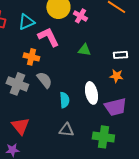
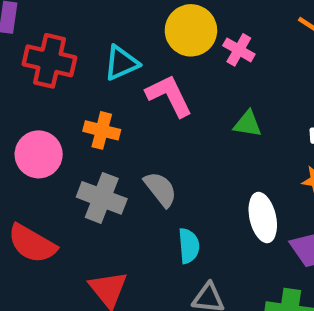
orange cross: (31, 57) -> (102, 130), moved
cyan semicircle: (64, 100) -> (189, 246), moved

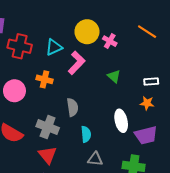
pink L-shape: (169, 96) -> (77, 63), turned 70
green triangle: (248, 124) -> (114, 76), turned 32
gray semicircle: (160, 189) -> (72, 107), turned 30
gray cross: (102, 198) -> (48, 127), moved

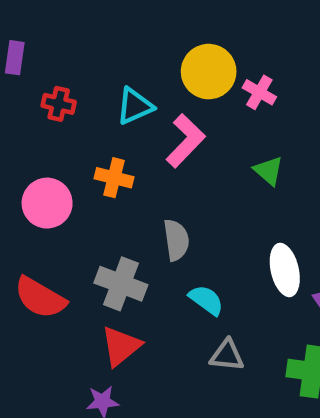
red cross: (20, 46) -> (59, 104), size x0.6
cyan semicircle: (86, 134) -> (206, 300), turned -49
red triangle: (48, 155) -> (121, 346), turned 30

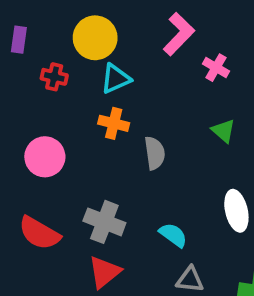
yellow circle: (209, 72) -> (95, 38), moved
pink L-shape: (186, 141) -> (179, 34), moved
orange cross: (114, 178) -> (114, 123), moved
gray semicircle: (176, 240) -> (155, 153), moved

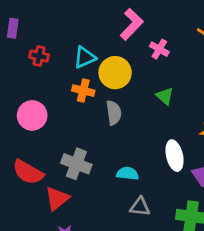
yellow circle: (95, 38) -> (115, 73), moved
cyan semicircle: (173, 235) -> (128, 174), turned -30
red triangle: (104, 272) -> (57, 198), moved

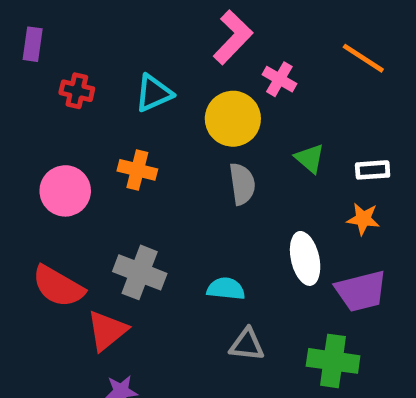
yellow circle: (115, 73) -> (233, 119), moved
orange cross: (83, 91) -> (137, 170), moved
green triangle: (165, 96) -> (310, 158), moved
gray semicircle: (114, 113) -> (242, 184), moved

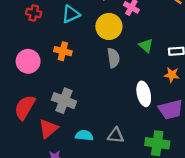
red semicircle: (58, 286) -> (25, 107), turned 90
cyan semicircle: (226, 289) -> (84, 135), moved

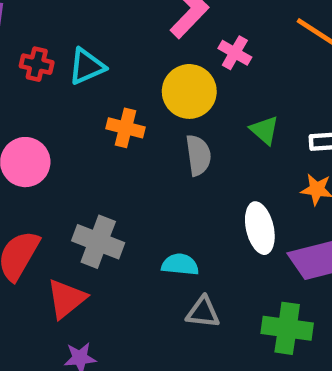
cyan triangle: (71, 14) -> (87, 66), moved
orange cross: (63, 51) -> (125, 128), moved
cyan semicircle: (84, 135) -> (180, 265), moved

